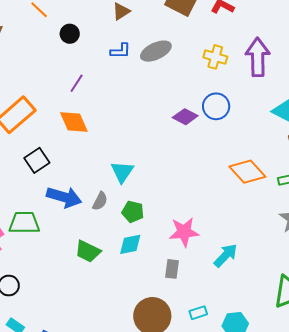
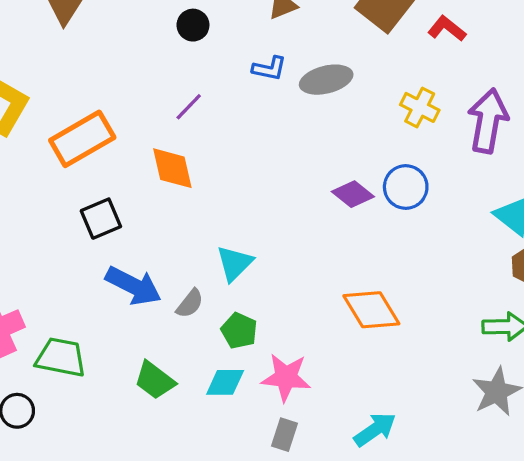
orange diamond: (247, 172) -> (371, 310), moved
green trapezoid: (24, 223) -> (61, 357), moved
pink star: (184, 232) -> (286, 377), moved

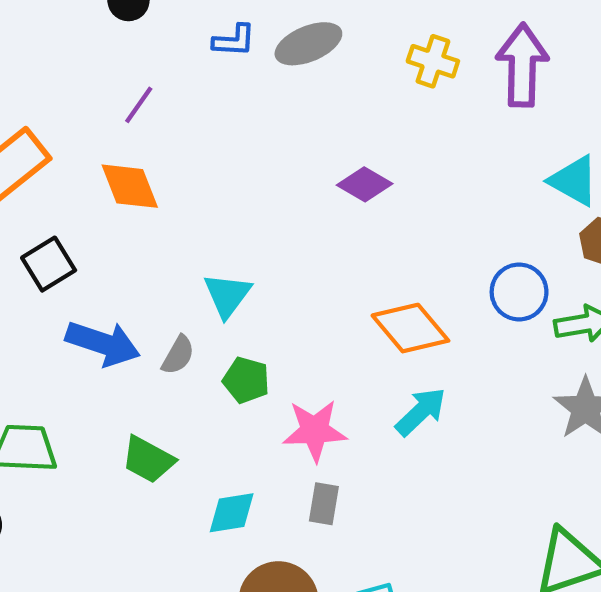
blue circle: (406, 187) -> (519, 292), moved
cyan diamond: (225, 382) -> (232, 513), moved
cyan arrow: (375, 430) -> (421, 412), moved

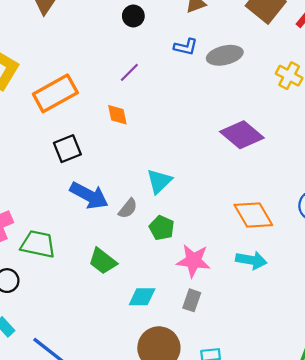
purple diamond: (365, 184) -> (242, 135), size x1.5
orange diamond: (130, 186) -> (117, 115), size x0.7
cyan arrow: (421, 412) -> (251, 260), turned 44

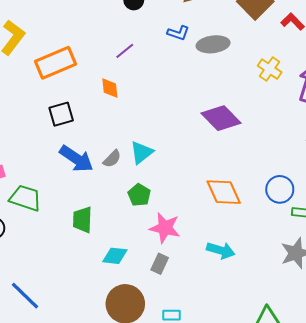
gray semicircle: (128, 208) -> (112, 159), moved
cyan arrow: (251, 260) -> (221, 250), moved
green trapezoid: (103, 261) -> (82, 220), turned 48

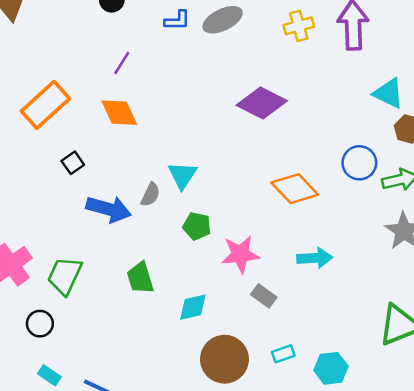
yellow cross: (270, 69) -> (299, 26), turned -30
orange diamond: (110, 88) -> (119, 113), size x1.4
black square: (61, 114) -> (73, 163), size x0.7
green trapezoid: (25, 198) -> (65, 276), turned -64
gray rectangle: (160, 264) -> (264, 296), moved, turned -60

